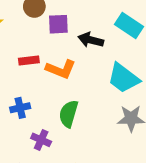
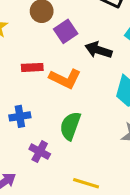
purple square: (58, 24) -> (66, 31), turned -35

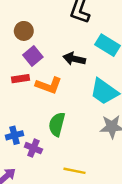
purple square: (66, 31) -> (33, 56), moved
blue cross: (20, 116) -> (15, 135), moved

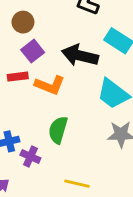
black arrow: (74, 59) -> (80, 55), size x1.4

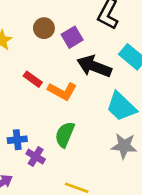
purple square: (33, 51) -> (72, 37), moved
red rectangle: (18, 77) -> (33, 79), turned 36

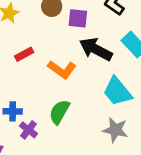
purple square: (72, 37) -> (78, 18), turned 30
red rectangle: (33, 79) -> (24, 54), moved, turned -72

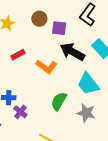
green semicircle: (59, 112) -> (59, 101), moved

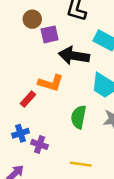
brown circle: (39, 19) -> (32, 19), moved
red rectangle: (18, 55) -> (28, 99), moved

